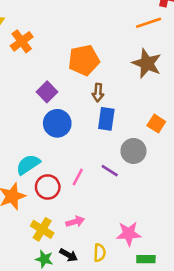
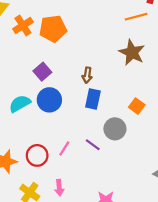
orange pentagon: (84, 60) -> (53, 29), moved
cyan semicircle: (28, 164) -> (20, 104), moved
pink arrow: (75, 222) -> (59, 188), turned 98

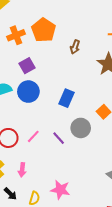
orange cross: (23, 26) -> (16, 35), moved
orange pentagon: (53, 29) -> (44, 30), turned 30
brown arrow: (87, 75) -> (75, 47), moved

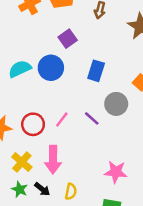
purple square: (27, 66) -> (68, 39), moved
pink arrow: (22, 170) -> (53, 160), size x1.6
pink star: (60, 190) -> (116, 172), moved

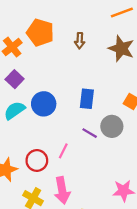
purple square: (68, 39) -> (15, 79), moved
purple line: (92, 118) -> (90, 133), moved

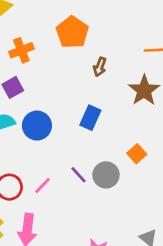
orange pentagon: (40, 33) -> (72, 32), moved
blue rectangle: (87, 99) -> (90, 118), moved

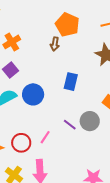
orange pentagon: (72, 32) -> (67, 25), moved
brown arrow: (100, 67) -> (55, 44), moved

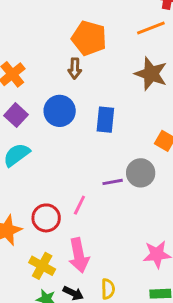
blue circle: (33, 94) -> (60, 111), moved
purple line: (70, 125) -> (113, 182), turned -40

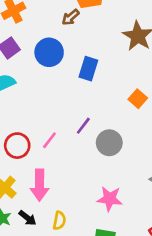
brown arrow: (75, 69) -> (71, 17), turned 36
gray circle: (141, 173) -> (109, 143), moved
purple line: (113, 182) -> (83, 126), turned -54

